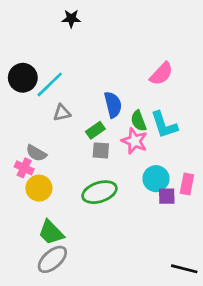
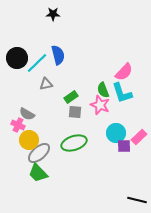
pink semicircle: (161, 74) -> (124, 72), moved
blue semicircle: (113, 105) -> (58, 55), moved
pink rectangle: (187, 184) -> (139, 137), turned 35
gray ellipse: (52, 259) -> (39, 153), moved

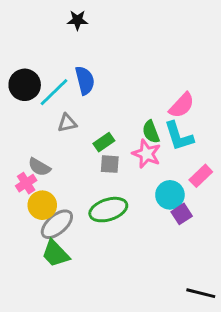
pink cross: (18, 125) -> (26, 183), turned 32
pink rectangle: (139, 137) -> (201, 176), moved
purple square: (124, 146) -> (182, 214), turned -32

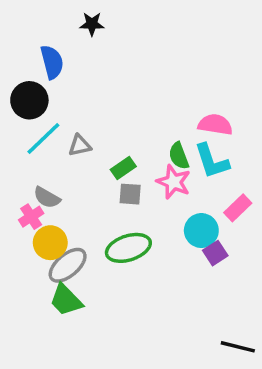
blue semicircle: (85, 80) -> (52, 62), moved
cyan line: (54, 92) -> (43, 138), moved
pink semicircle: (182, 105) -> (215, 125), turned -124

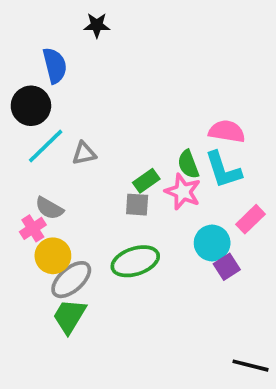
green rectangle: (123, 168) -> (146, 181), moved
green trapezoid: (66, 300) -> (69, 316), turned 75

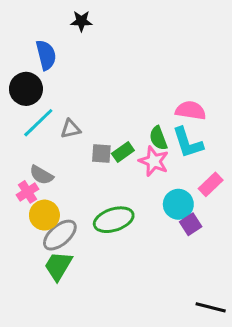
gray square: (137, 205) -> (101, 153), moved

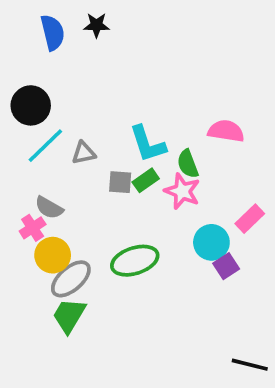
blue semicircle: (46, 55) -> (53, 32), moved
cyan L-shape: (188, 143) -> (148, 144), moved

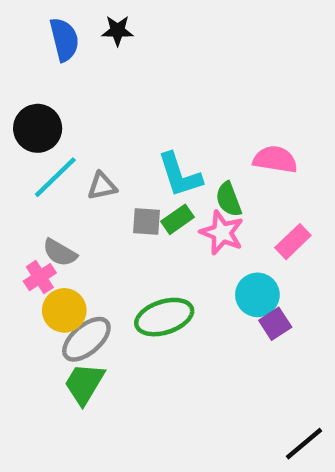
pink rectangle: (250, 219) -> (293, 242), moved
black line: (250, 365) -> (304, 444), turned -54

